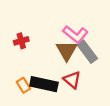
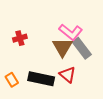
orange rectangle: (23, 85) -> (12, 80), moved

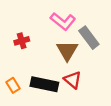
pink L-shape: (71, 32) -> (63, 21), moved
gray rectangle: (82, 48) -> (89, 38), moved

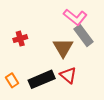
pink L-shape: (63, 21) -> (75, 17), moved
black rectangle: (44, 84) -> (42, 79), turned -35

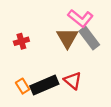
brown triangle: (63, 48) -> (67, 38), moved
orange rectangle: (12, 80) -> (23, 86), moved

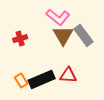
pink L-shape: (80, 18) -> (58, 17), moved
red triangle: (73, 81) -> (68, 75), turned -36

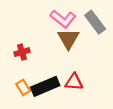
gray rectangle: (84, 35) -> (95, 22), moved
red cross: (20, 39) -> (22, 52), moved

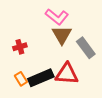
gray rectangle: (95, 22) -> (86, 48), moved
red triangle: (74, 82) -> (67, 74), size x1.4

